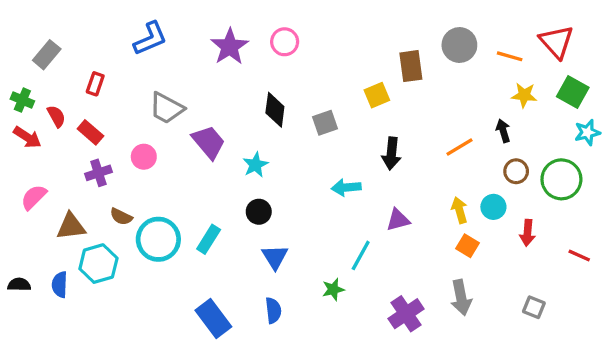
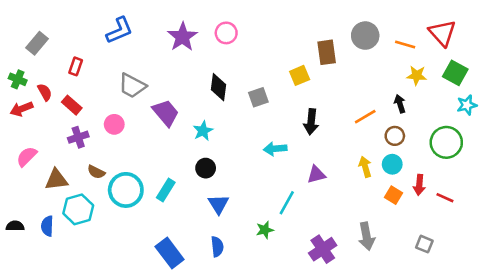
red arrow: (27, 137) -> (22, 109), turned 125
brown circle: (516, 171) -> (395, 136), moved
orange square: (468, 246) -> (394, 195), moved
red line: (579, 255) -> (445, 198), moved

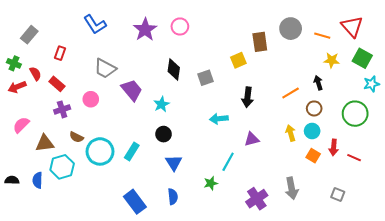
blue L-shape: (119, 30) -> (95, 24), turned 80

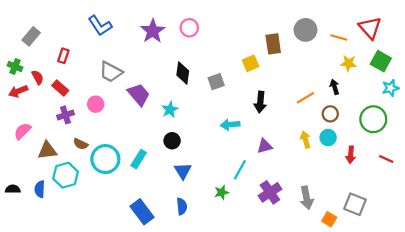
orange square: (313, 156) -> (329, 219), moved
red line: (354, 158) -> (386, 159), moved
gray square: (338, 195) -> (355, 204), size x1.5
purple cross: (257, 199) -> (270, 192), moved

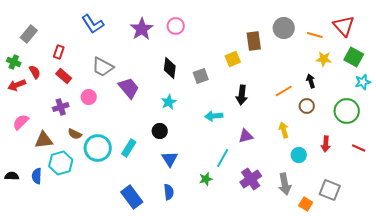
red rectangle: (60, 88) -> (64, 76), moved
cyan star: (170, 110) -> (169, 102), moved
cyan circle: (328, 138) -> (299, 155), moved

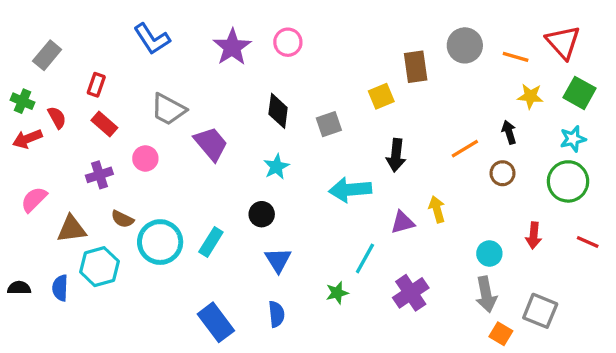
cyan star: (363, 82) -> (573, 139), moved
cyan arrow: (214, 116) -> (350, 190), size x1.4
yellow arrow: (284, 130) -> (437, 209), moved
gray arrow: (285, 184) -> (486, 294), moved

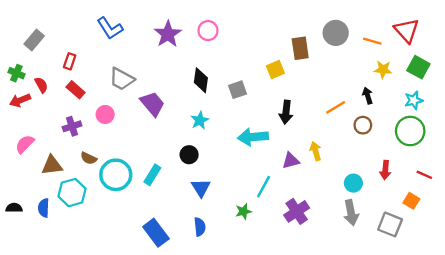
orange square: (501, 334) -> (411, 201), moved

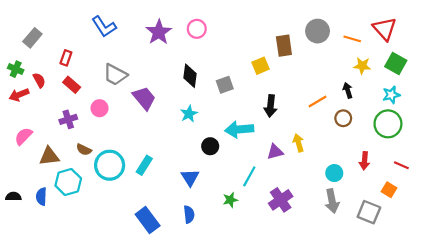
black circle: (189, 155) -> (210, 146), moved

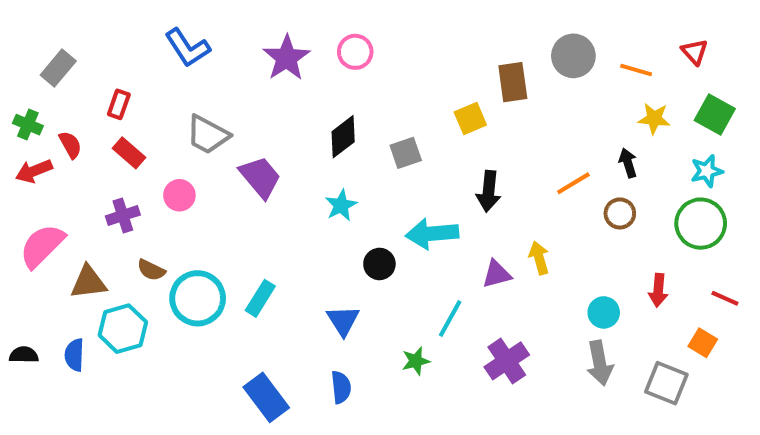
red triangle: (385, 29) -> (695, 52), size x0.6
black diamond: (190, 76) -> (343, 137), turned 45
pink semicircle: (23, 136) -> (42, 246), size x1.4

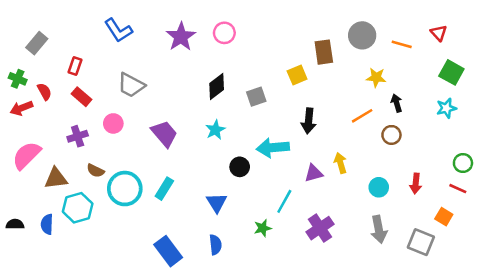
yellow star: (654, 119) -> (376, 78), moved
purple trapezoid: (260, 177) -> (164, 134), moved
green circle: (701, 224) -> (463, 163), moved, size x0.6
cyan circle: (604, 312) -> (379, 187), moved

